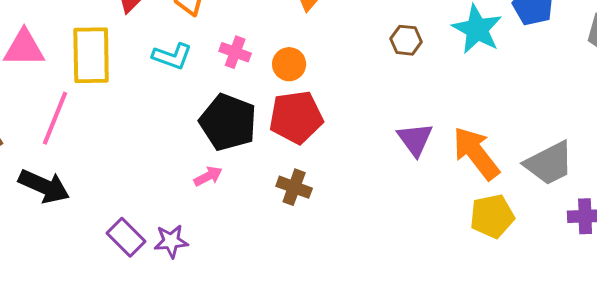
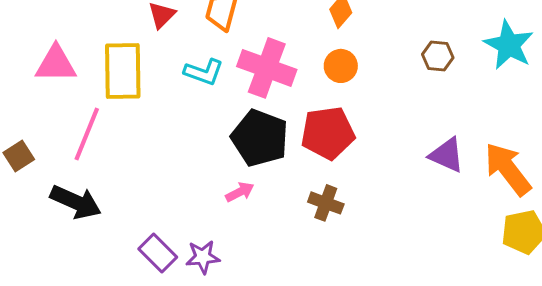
pink cross: (235, 52) -> (267, 68), size x1.8
orange circle: (289, 64) -> (341, 66), moved
purple triangle: (415, 139) -> (447, 155), turned -30

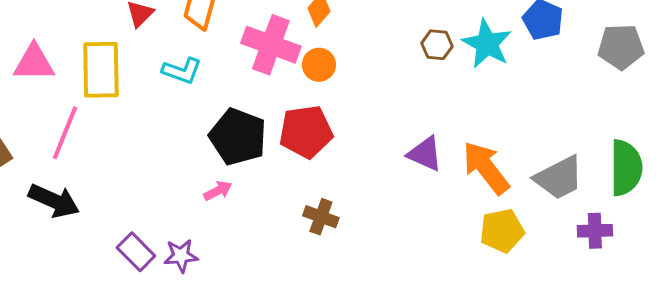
brown hexagon: (438, 56) -> (437, 45), moved
pink cross: (267, 68) -> (271, 45), moved
brown cross: (326, 203) -> (321, 217), moved

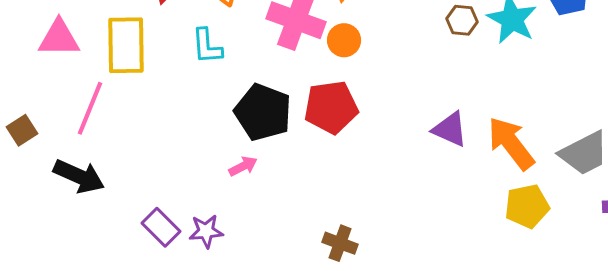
cyan L-shape: (182, 71) -> (207, 46), turned 66
brown cross: (321, 217) -> (340, 243), moved

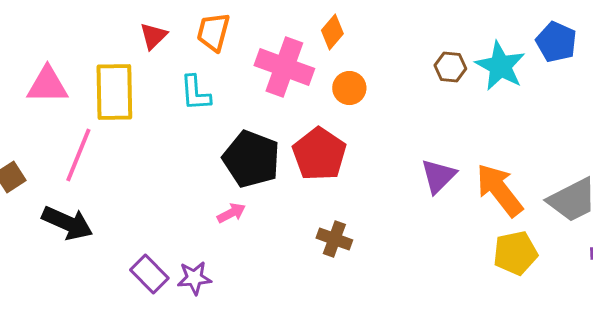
orange circle: (344, 40) -> (349, 88), moved
red pentagon: (331, 107) -> (319, 154), turned -30
purple triangle: (450, 129) -> (438, 176), turned 51
brown cross: (340, 243) -> (334, 239), moved

